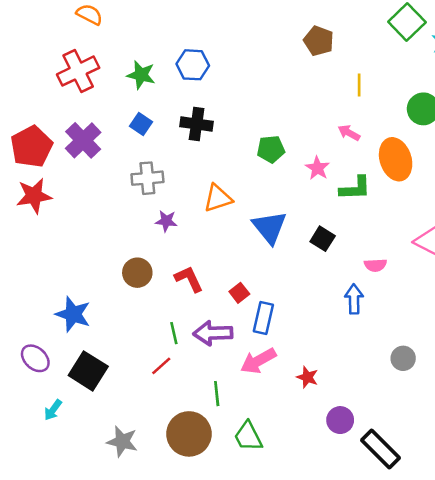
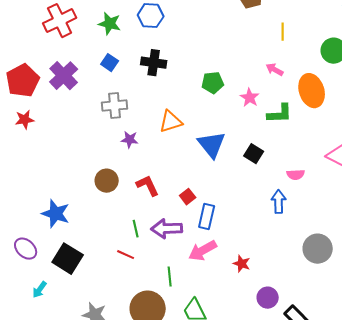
red star: (34, 196) -> (25, 120), size x0.7
gray circle: (403, 358) -> (318, 249), size x1.5
red line: (161, 366) -> (126, 255), turned 66

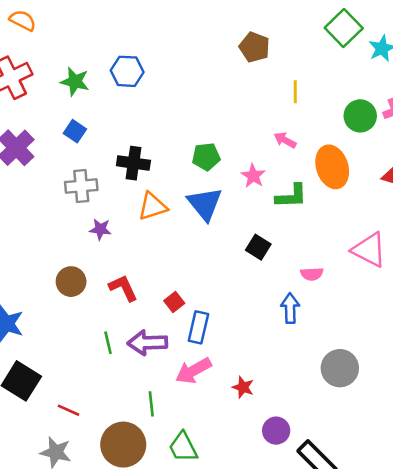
black cross: (154, 63) -> (133, 163), moved
blue triangle: (212, 145) -> (205, 204), moved
red line: (126, 255) -> (68, 410), moved

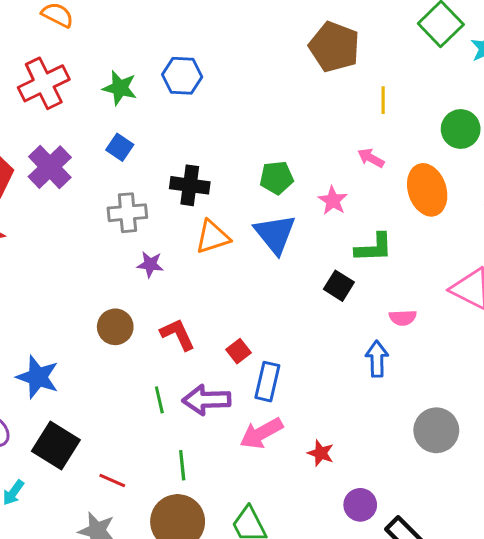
brown pentagon: (254, 47) -> (334, 47), size x1.4
green L-shape: (291, 196) -> (374, 248), moved
green line: (151, 404) -> (182, 465), moved

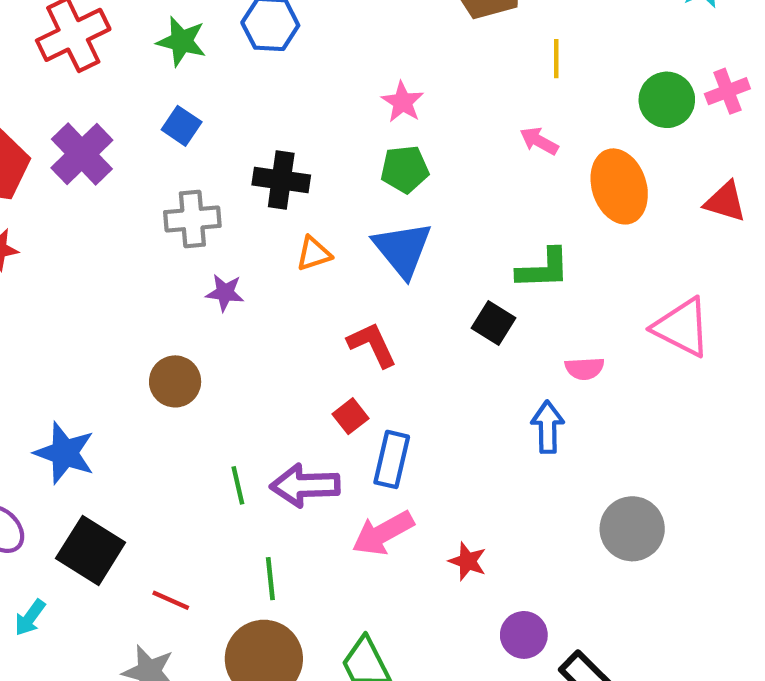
pink star: (333, 201) -> (403, 102), moved
orange triangle: (213, 237) -> (314, 254), size x0.7
red L-shape: (178, 334) -> (372, 345), moved

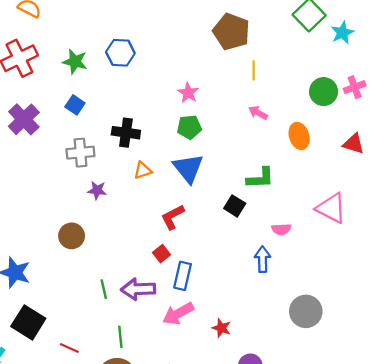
yellow line: (556, 59) -> (254, 70), moved
orange ellipse: (619, 186) -> (299, 136), size x0.7
red L-shape: (372, 345) -> (173, 217), turned -92

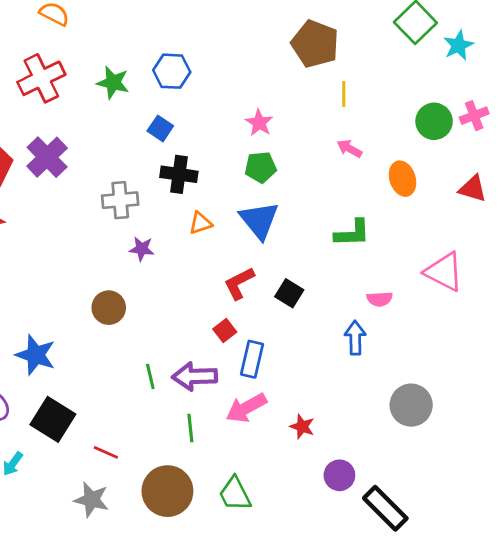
blue square: (75, 105) -> (160, 128), moved
black square: (235, 206) -> (289, 293), moved
green line: (120, 337) -> (190, 428), moved

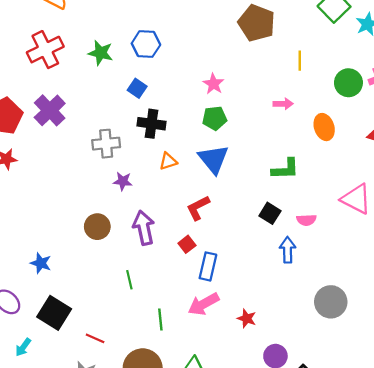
yellow line: (344, 94) -> (300, 61), moved
pink arrow: (349, 149) -> (283, 104), turned 150
black square: (289, 293) -> (270, 213), moved
blue star: (36, 355) -> (41, 263), size x0.7
purple arrow: (195, 376) -> (144, 228), moved, turned 80

